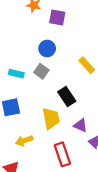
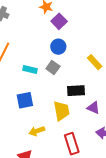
purple square: (57, 17) -> (59, 21), moved, turned 35
black rectangle: (67, 97) -> (76, 91), turned -60
purple triangle: (81, 125) -> (93, 108), moved

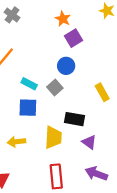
blue square: (25, 100) -> (28, 108), moved
yellow arrow: (37, 131) -> (16, 142), moved

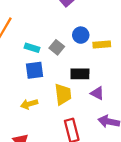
blue circle: (66, 66) -> (81, 35), moved
yellow rectangle: (102, 92) -> (102, 44), turned -56

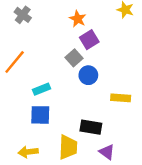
blue circle: (81, 35) -> (88, 75), moved
gray square: (57, 47) -> (74, 58), moved
cyan rectangle: (32, 48) -> (41, 89), turned -48

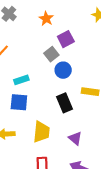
orange star: (78, 19) -> (46, 19), moved
black rectangle: (91, 127) -> (64, 103), moved, turned 54

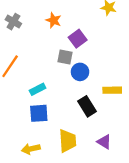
gray square: (51, 54) -> (65, 57), turned -32

